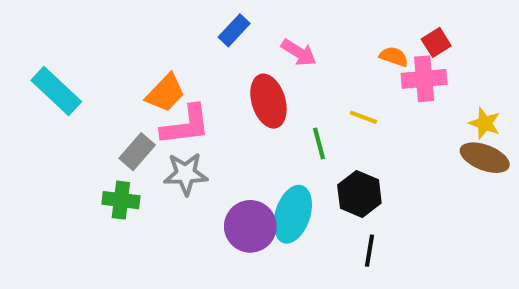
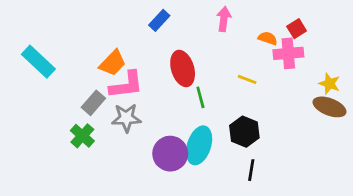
pink arrow: (299, 53) -> (224, 19), moved, turned -115
green line: (319, 143) -> (200, 97), moved
green cross: (121, 200) -> (82, 136), turned 35

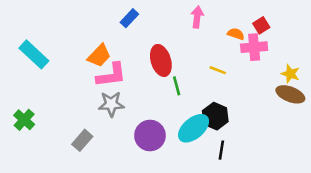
blue rectangle: (159, 20) -> (129, 18), moved
gray rectangle: (93, 103) -> (82, 140), moved
green cross: (82, 136) -> (24, 120), moved
cyan ellipse: (199, 145) -> (194, 128), moved, turned 32

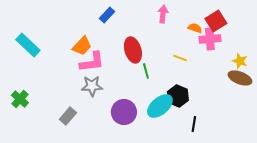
red square: (261, 25) -> (216, 21), size x1.5
black line: (221, 150) -> (194, 124), moved

